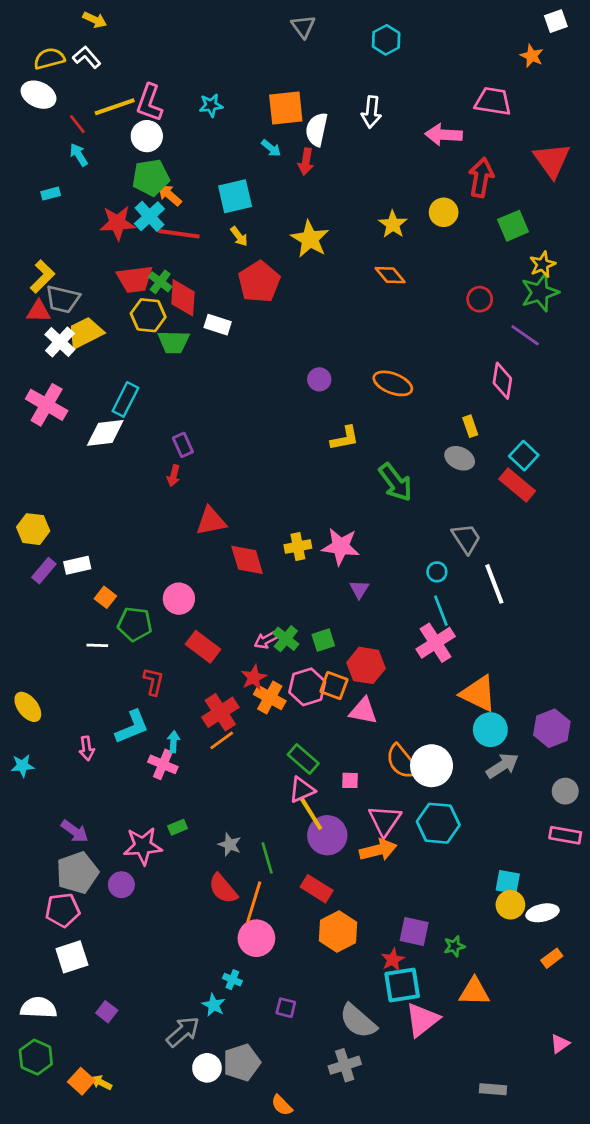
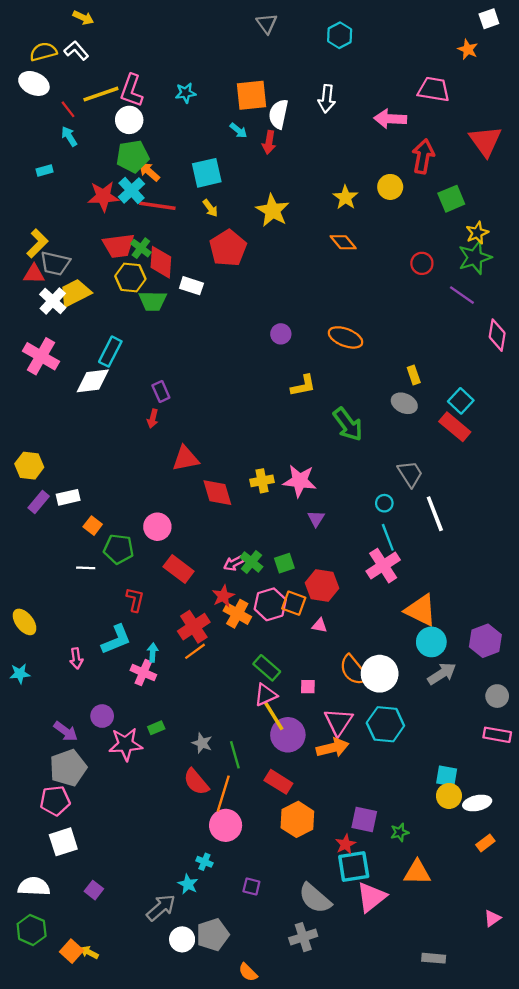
pink diamond: (502, 381) -> (497, 335), moved
pink triangle: (363, 711) -> (320, 625), size x0.6
purple circle: (121, 885) -> (102, 716), moved

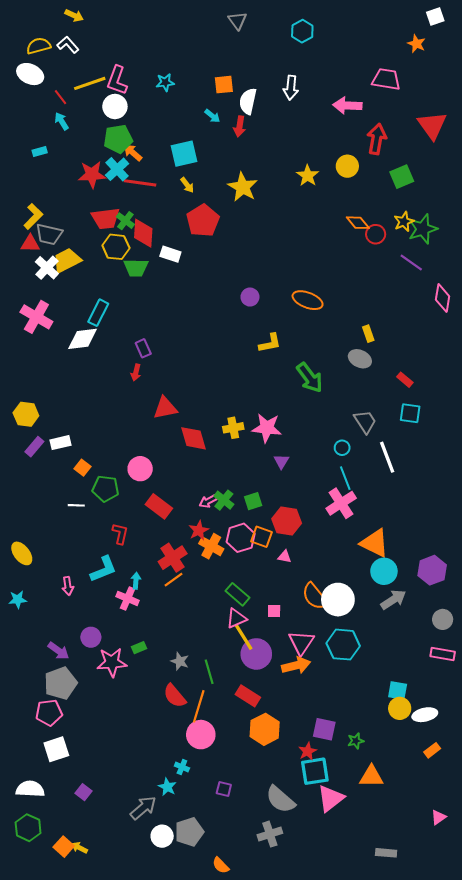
orange square: (251, 95) -> (224, 85), size x0.7
yellow star: (477, 233) -> (404, 222), moved
orange diamond: (343, 242) -> (358, 223), moved
cyan square: (461, 401) -> (410, 413), moved, turned -35
red rectangle: (455, 427) -> (405, 380), size x0.6

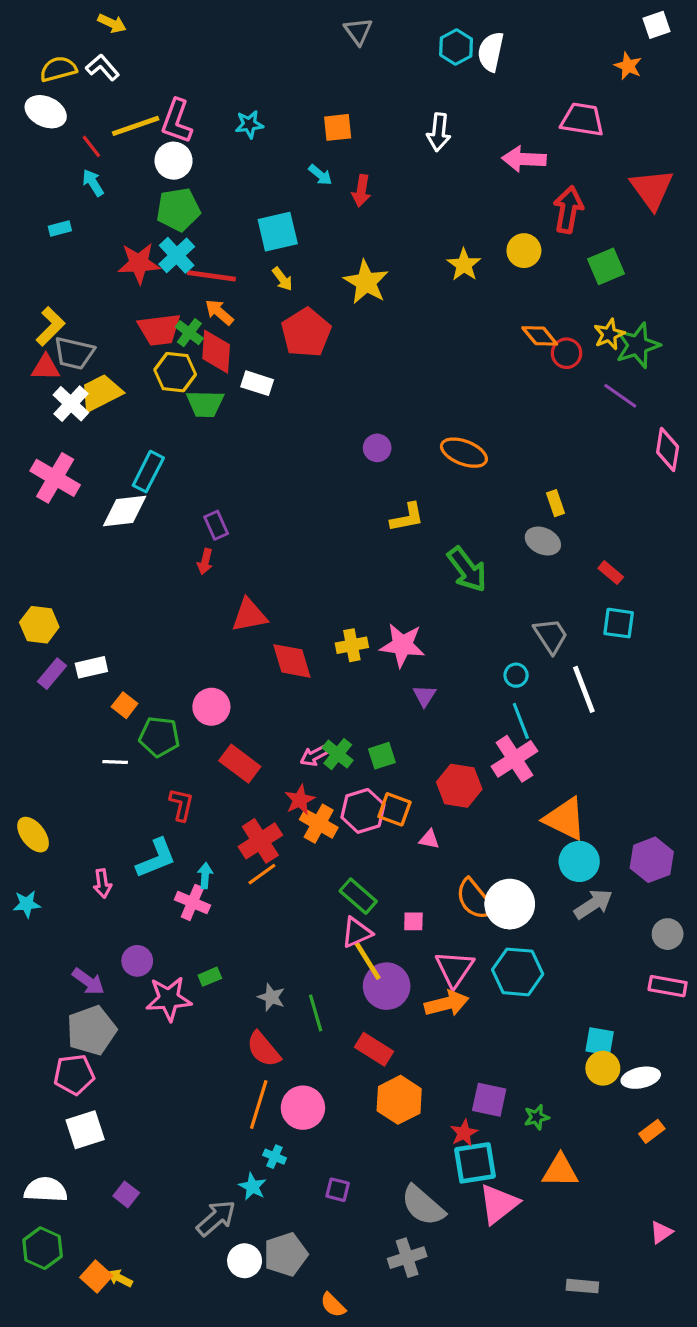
white semicircle: (248, 101) -> (491, 52), moved
orange arrow: (133, 153) -> (219, 312), moved
red hexagon: (287, 521) -> (459, 786), moved
orange line: (199, 706) -> (259, 1105), moved

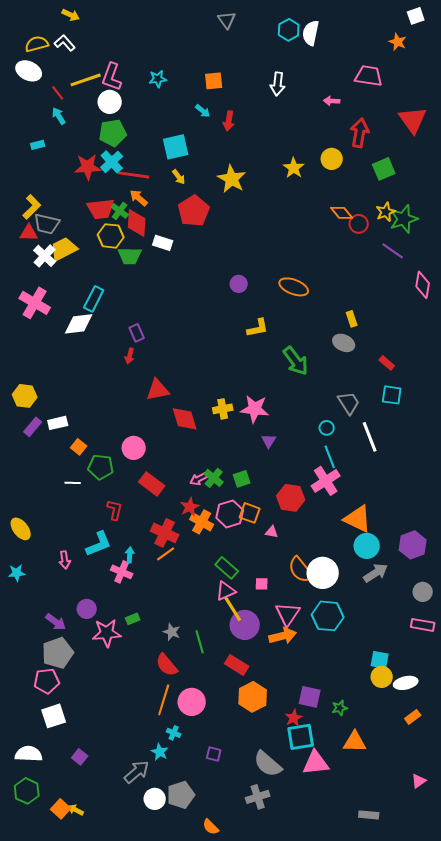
pink arrow: (524, 159) -> (332, 101), size x0.6
red cross: (260, 841) -> (165, 533), turned -32
pink triangle: (499, 1204) -> (316, 763), turned 32

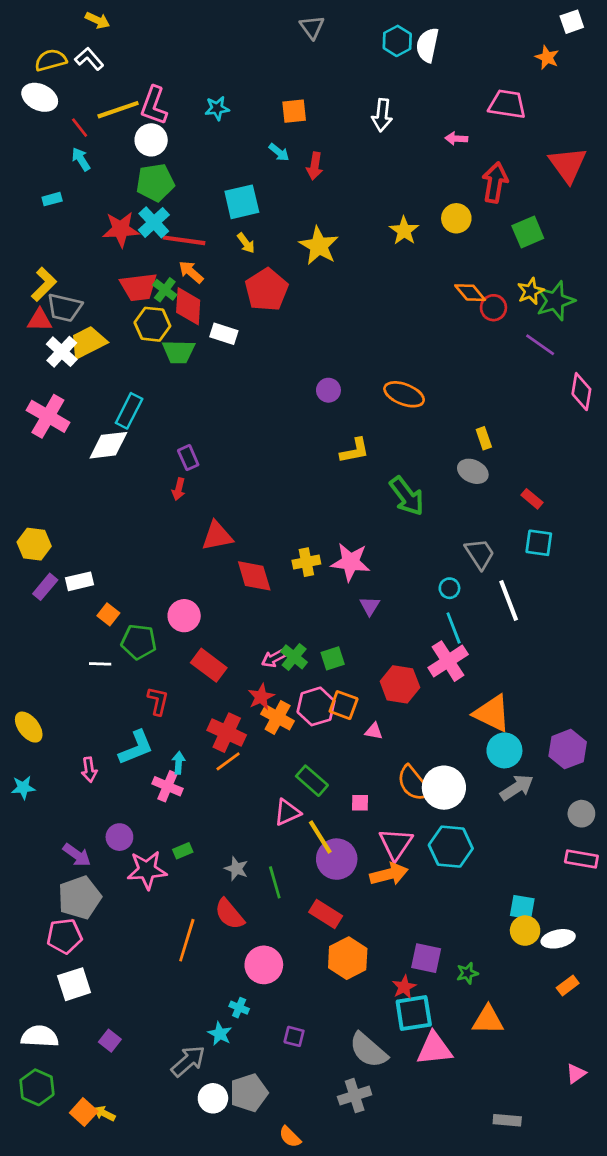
pink triangle: (226, 591) -> (287, 812), moved
orange line: (164, 700) -> (187, 940), moved

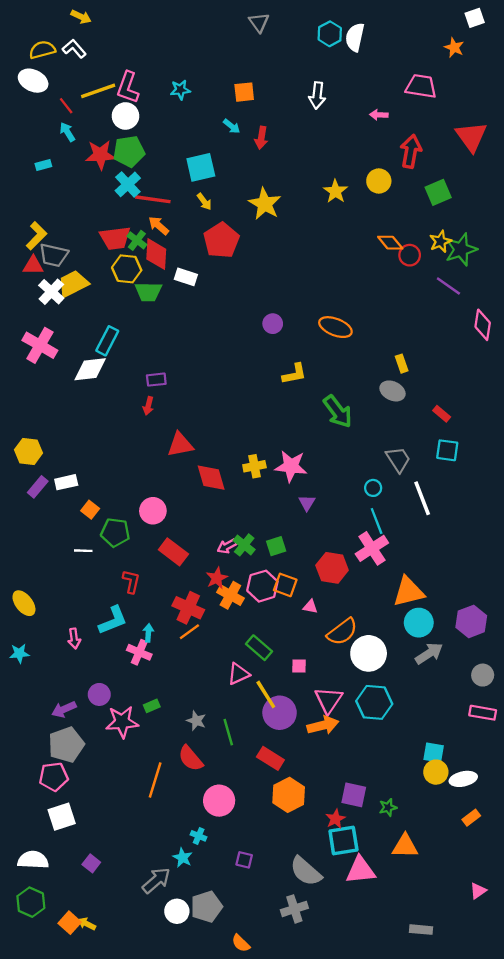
red star: (121, 229) -> (100, 155), moved
purple rectangle: (188, 458) -> (156, 380), turned -72
orange triangle: (492, 713) -> (408, 592), turned -40
orange semicircle: (414, 783) -> (342, 632), moved, turned -88
purple arrow: (77, 855) -> (64, 709), turned 120

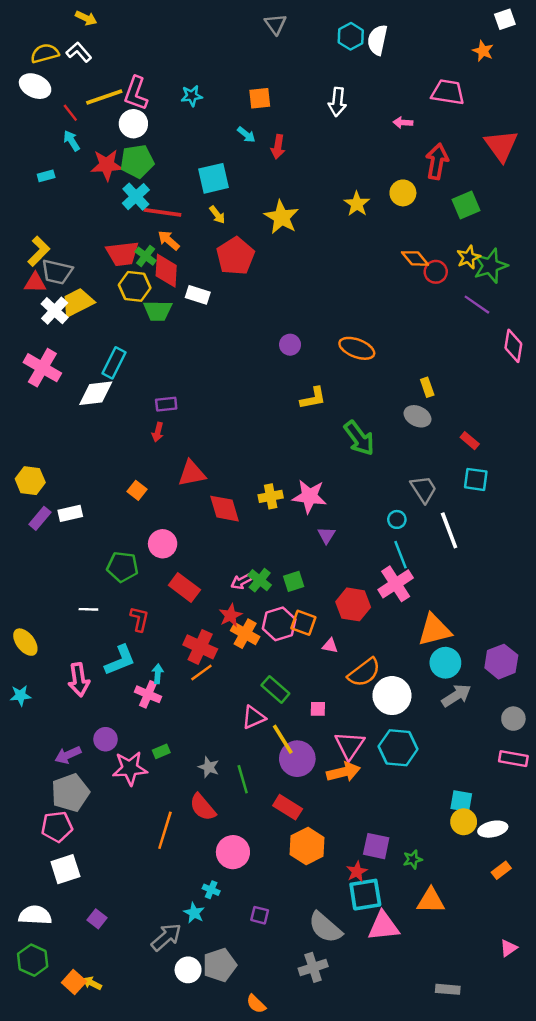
orange square: (90, 510) -> (137, 490), moved
white line: (83, 551) -> (88, 609), moved
pink arrow: (74, 639) -> (79, 680), size x1.5

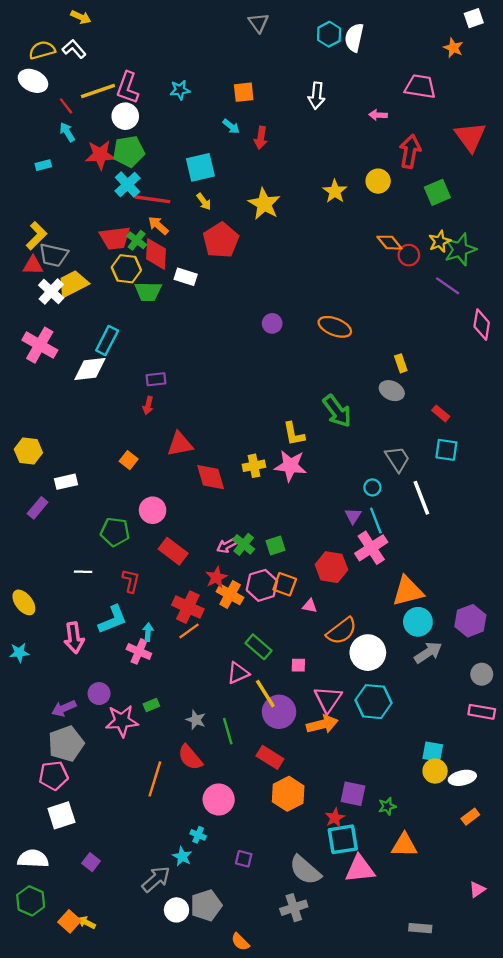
yellow L-shape: (313, 398) -> (294, 434), moved, turned 90
purple rectangle: (40, 518) -> (38, 508), moved
purple triangle: (326, 535) -> (353, 516), moved

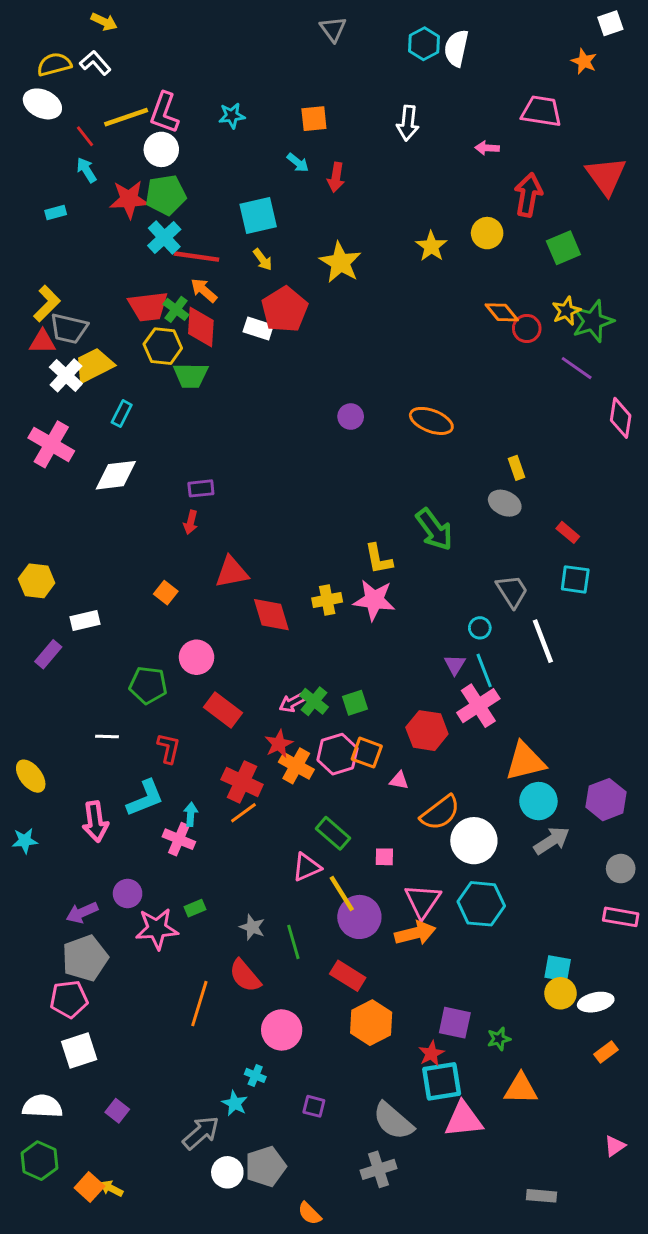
white rectangle: (186, 277) -> (258, 328), moved
cyan rectangle: (107, 341) -> (122, 414), moved, size x0.7

